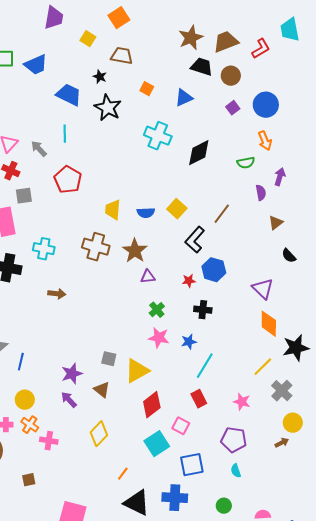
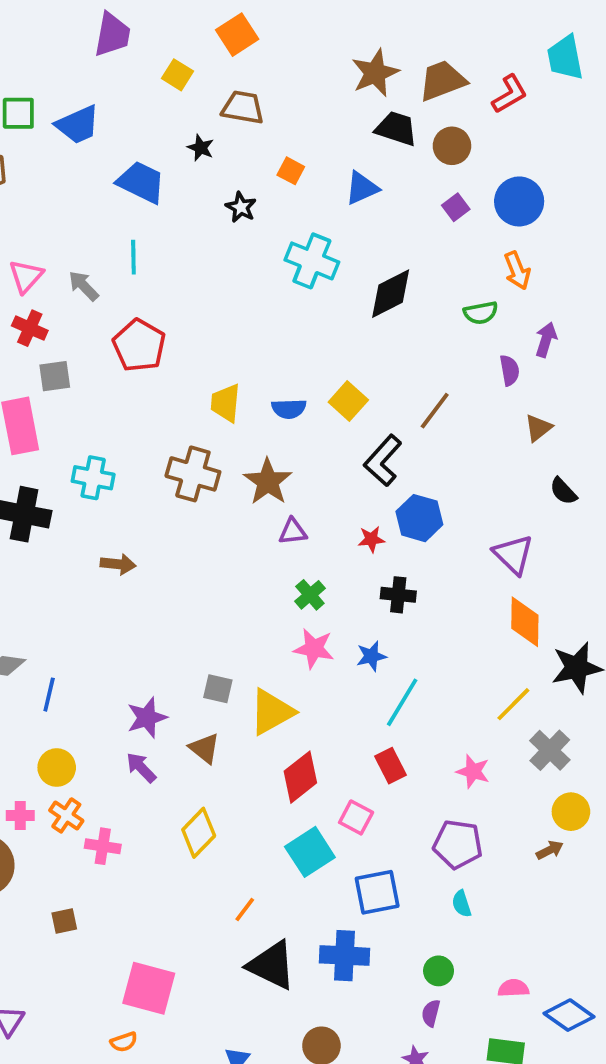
black star: (108, 108) -> (241, 207), moved, size x0.6

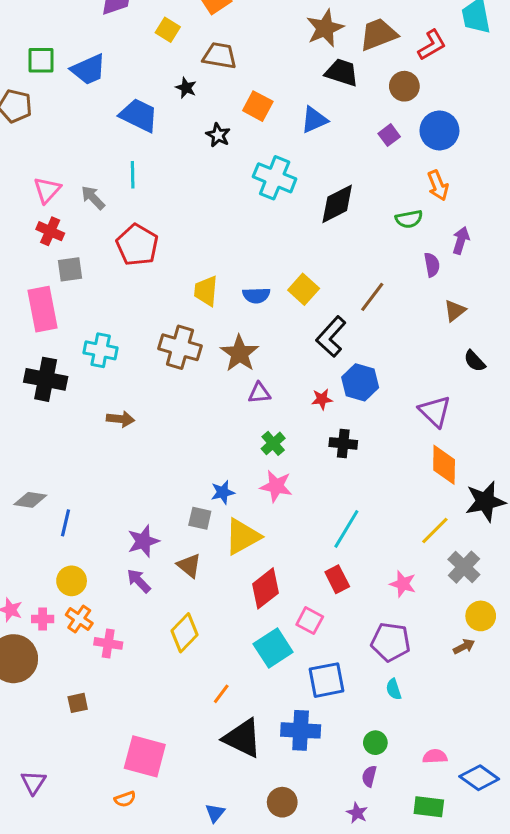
brown circle: (452, 146) -> (404, 86), moved
orange square: (291, 171) -> (258, 106), size x1.4
blue star: (371, 656) -> (223, 492), moved

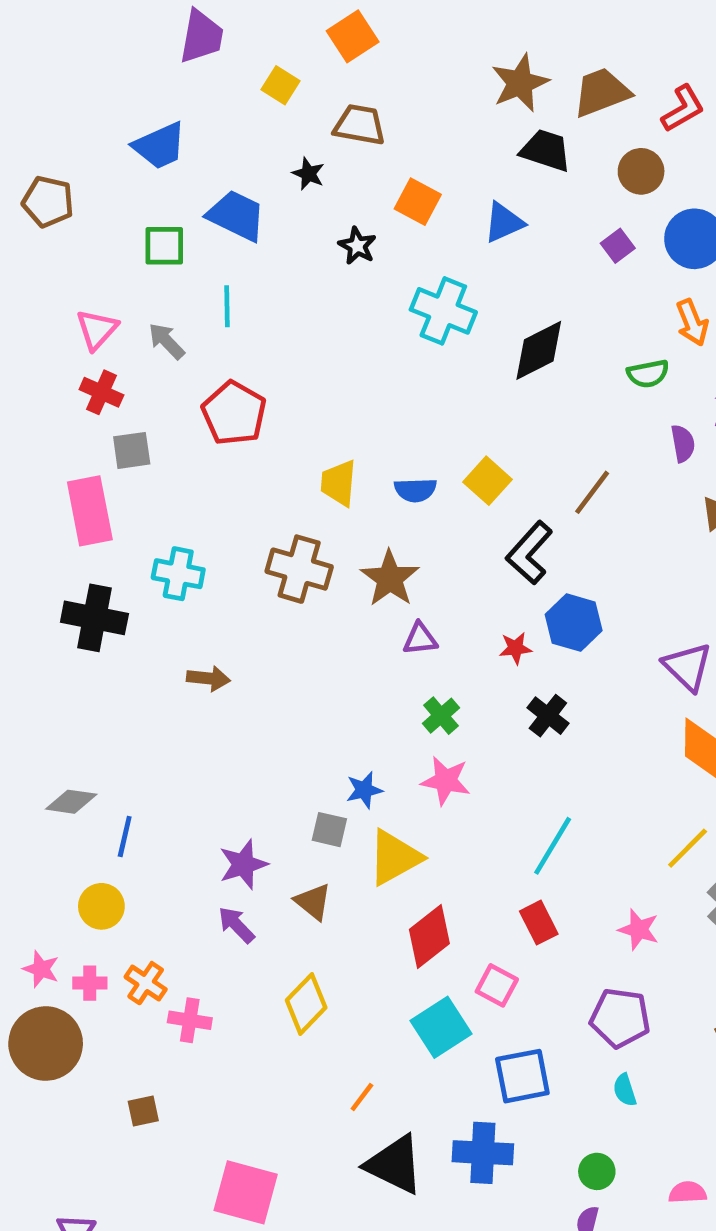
green square: (41, 60) -> (164, 246), moved
black cross: (343, 443) -> (548, 716), turned 32
yellow circle: (72, 581) -> (101, 906), moved

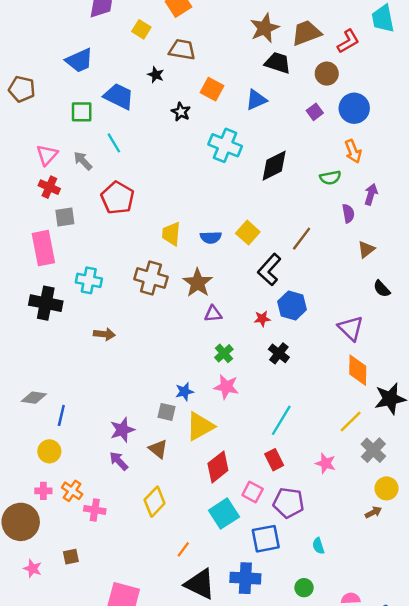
cyan line: (227, 306) -> (114, 143), turned -30
pink star: (41, 969) -> (33, 569), moved
purple pentagon: (620, 1018) -> (288, 503), moved

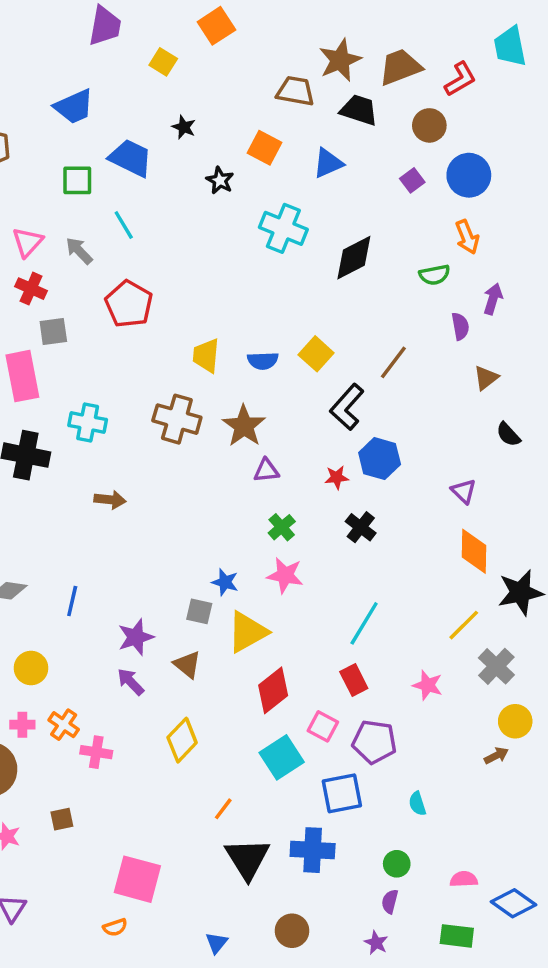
brown trapezoid: (182, 50) -> (295, 91), moved
purple triangle: (351, 328) -> (464, 491), size x0.7
blue star: (184, 392) -> (225, 582), turned 30
blue line: (61, 415) -> (72, 601), moved
black triangle: (200, 584) -> (247, 859), turned 32

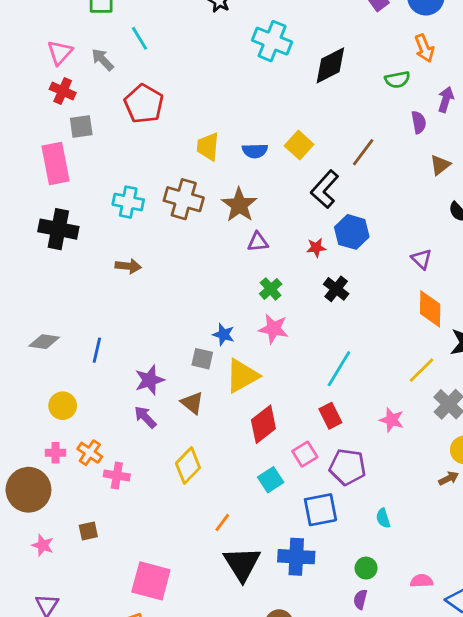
cyan cross: (88, 422) -> (128, 202), moved
pink square: (323, 726) -> (305, 454), turned 30
cyan square: (282, 757) -> (271, 480), size x0.7

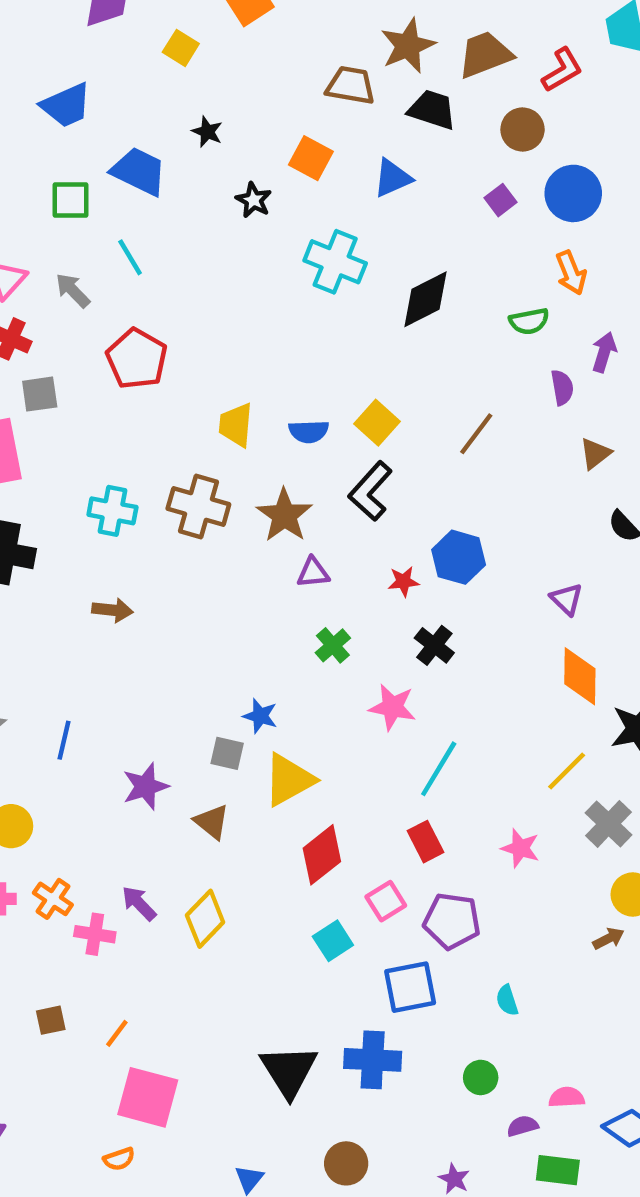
black L-shape: (325, 189) -> (370, 491), moved
pink star: (273, 329) -> (392, 707), moved
purple arrow: (145, 417) -> (139, 903), moved
orange line: (222, 522) -> (117, 1033), moved
purple semicircle: (360, 599) -> (523, 1126), moved, turned 60

